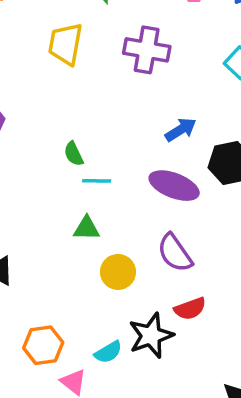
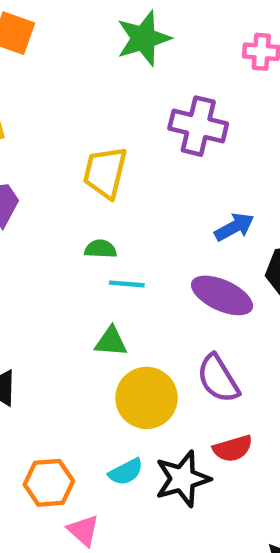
yellow trapezoid: (65, 44) -> (105, 172), moved
green semicircle: (74, 154) -> (100, 249), turned 115
yellow circle: (118, 272) -> (147, 398), size x1.4
cyan semicircle: (108, 352) -> (126, 472), moved

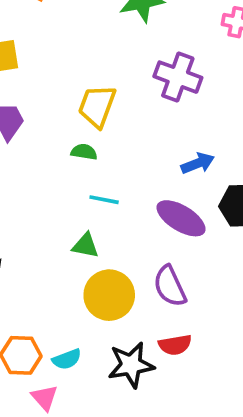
green semicircle: (100, 249) -> (84, 152), moved
cyan semicircle: (126, 472) -> (67, 359), moved

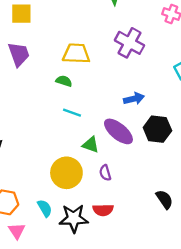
yellow trapezoid: (97, 106) -> (76, 54), turned 64
green triangle: (86, 245) -> (91, 145), moved
purple semicircle: (170, 286) -> (105, 173), size x0.6
cyan semicircle: (67, 359) -> (45, 208), moved, turned -108

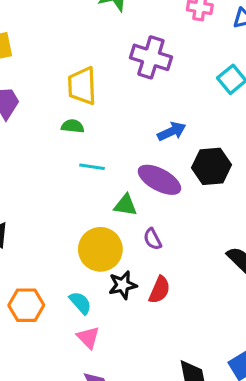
yellow trapezoid: (76, 54) -> (82, 86), turned -84
red semicircle: (103, 210) -> (160, 290), turned -54
black star: (74, 218) -> (123, 285), moved, size x0.7
pink triangle: (17, 231) -> (88, 338), moved

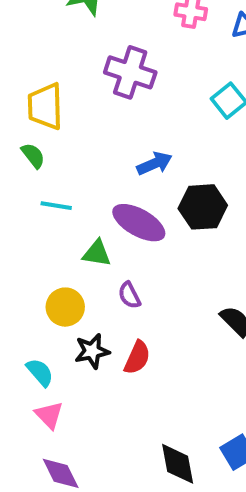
green semicircle: (73, 126) -> (33, 156), turned 45
yellow circle: (100, 249) -> (65, 307), size x0.7

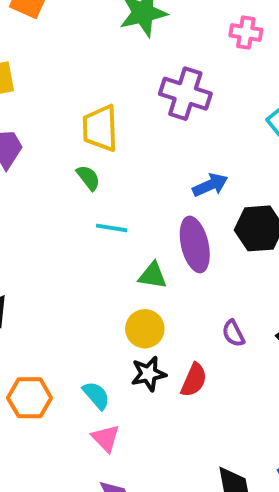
purple ellipse: (139, 223) -> (195, 244), turned 48
purple semicircle: (129, 295) -> (233, 333), moved
yellow circle: (65, 307) -> (145, 329), moved

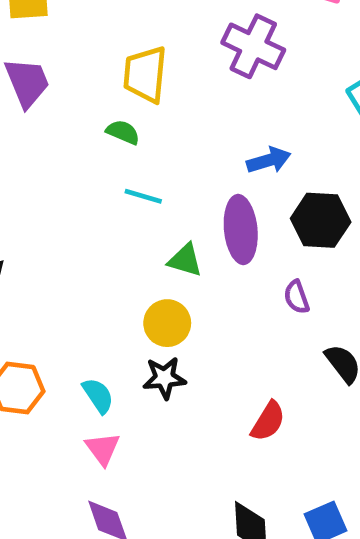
green semicircle: (88, 178) -> (123, 132), turned -36
purple semicircle: (233, 333) -> (297, 297), moved
red semicircle: (194, 380) -> (268, 421), moved

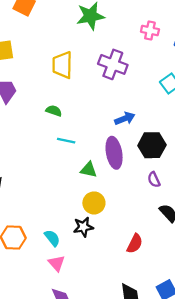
yellow trapezoid: (145, 74) -> (62, 65), moved
purple semicircle: (297, 297) -> (154, 180), moved
yellow circle: (167, 323) -> (94, 203), moved

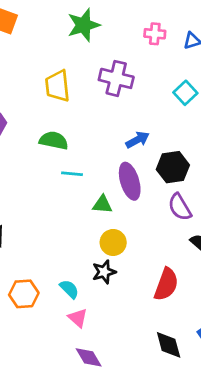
green semicircle: (54, 111) -> (54, 140), size x1.5
purple semicircle: (154, 180) -> (180, 207), size x1.5
red semicircle: (135, 244) -> (166, 284), size x1.4

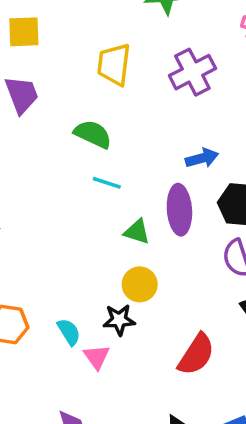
purple cross: (116, 78) -> (192, 72), turned 36
pink triangle: (78, 318) -> (97, 357), moved

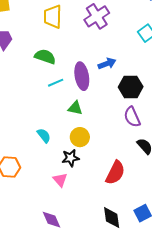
cyan line: (107, 183) -> (56, 83), turned -35
purple ellipse: (179, 210) -> (82, 76), moved
cyan semicircle: (69, 332) -> (44, 136), moved

